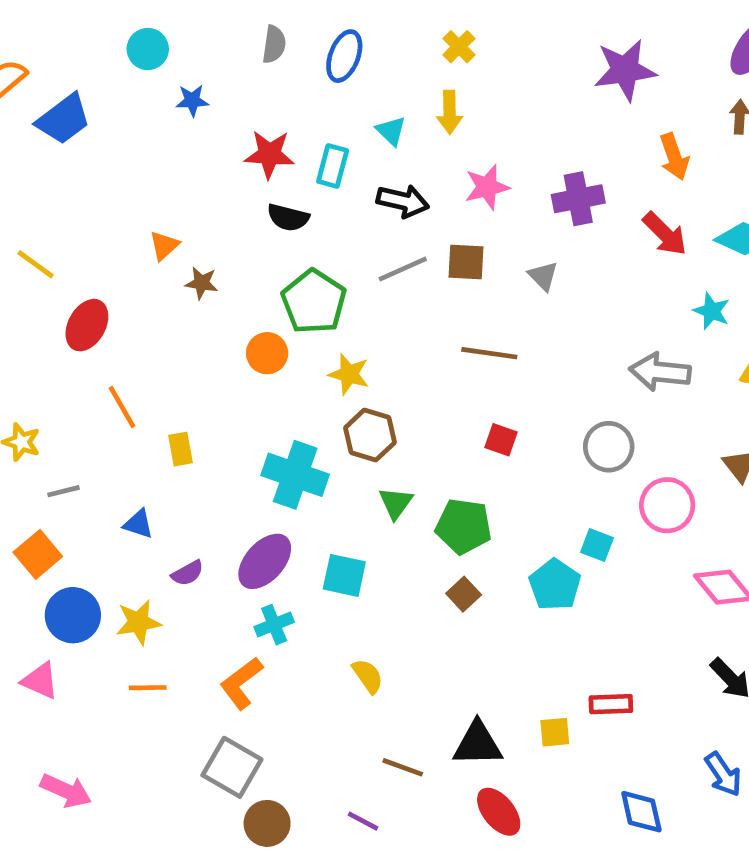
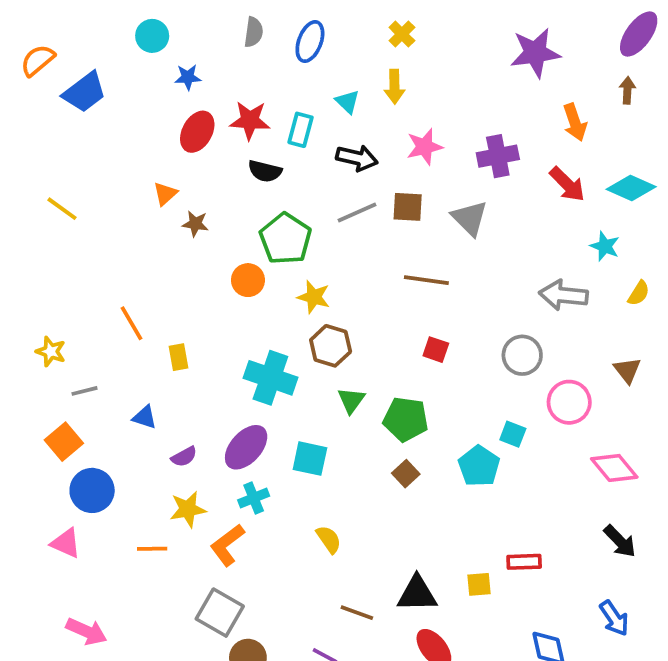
gray triangle: (543, 276) -> (470, 218), size x1.5
red ellipse: (87, 325) -> (197, 132), moved
yellow star: (138, 622) -> (188, 509), moved

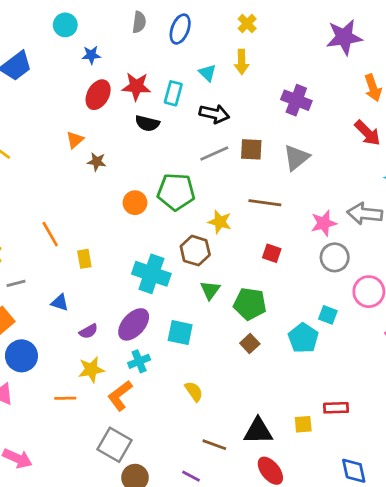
pink star: (425, 147) -> (324, 223), moved
purple cross: (498, 156) -> (296, 100), moved, turned 32
gray triangle: (470, 218) -> (296, 158), turned 36
green pentagon: (286, 239) -> (176, 192), moved, turned -30
yellow star: (314, 297) -> (220, 222), moved

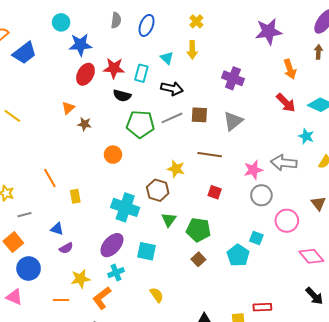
blue star: (91, 55) -> (80, 45), size x1.6
green pentagon: (176, 192) -> (140, 124), moved
purple semicircle: (88, 331) -> (66, 248), moved

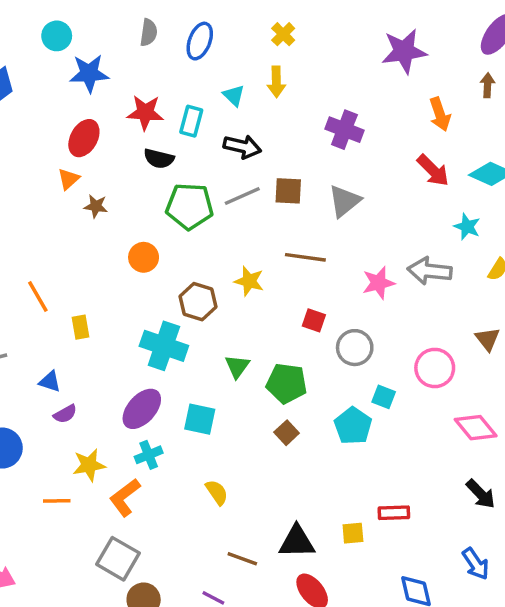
red ellipse: (85, 74) -> (84, 138), moved
brown hexagon: (158, 190) -> (198, 302), moved
gray circle: (261, 195) -> (355, 348), moved

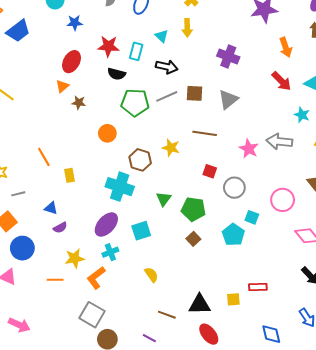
blue star: (89, 73) -> (75, 23), size x0.7
pink star: (379, 283) -> (249, 149), turned -30
cyan square: (200, 419) -> (141, 231), turned -30

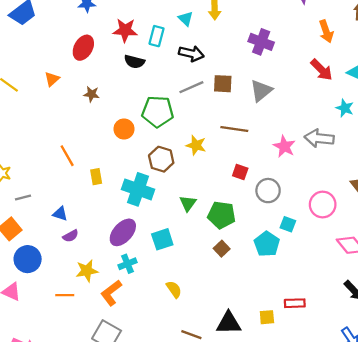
orange triangle: (62, 86) -> (52, 79), moved
green pentagon: (135, 103) -> (158, 112), moved
orange line: (44, 157) -> (67, 156), moved
yellow rectangle: (69, 175) -> (96, 177), moved

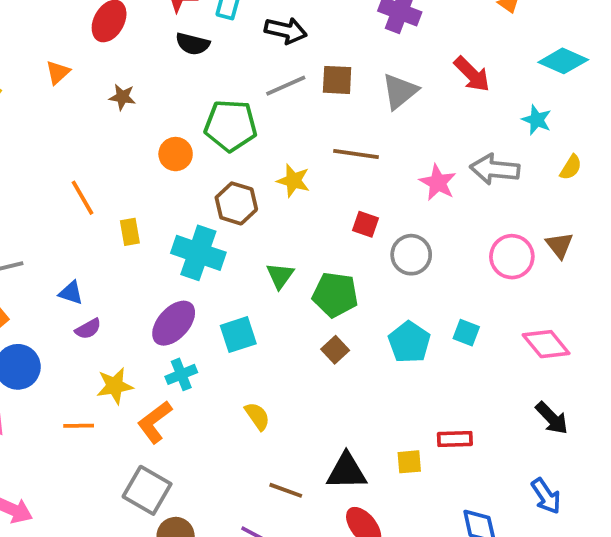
red arrow: (321, 70) -> (472, 74), moved
pink circle: (323, 205) -> (512, 257), moved
cyan square: (288, 224) -> (466, 333), moved

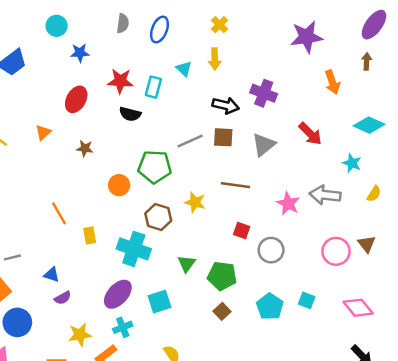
black arrow: (286, 30) -> (226, 105), moved

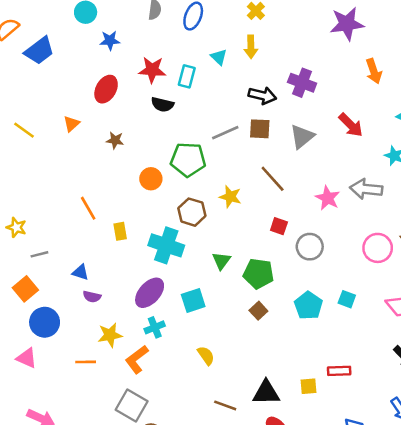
brown line: (235, 185) -> (273, 179), turned 40
purple semicircle: (63, 298) -> (92, 297), turned 42

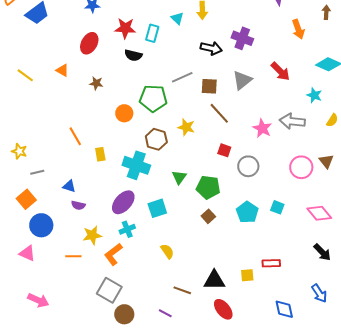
orange triangle: (71, 124) -> (62, 70), turned -48
brown square: (260, 129) -> (209, 86), moved

